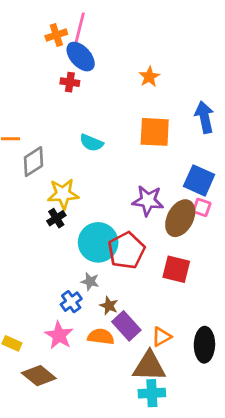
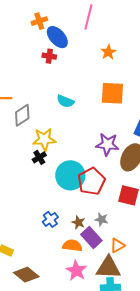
pink line: (79, 30) -> (88, 17), moved
gray star: (90, 281) -> (101, 219), moved
pink star: (59, 335) -> (76, 271), moved

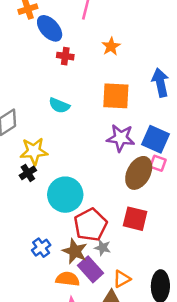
red cross: (49, 56) -> (65, 56), moved
purple star: (107, 144) -> (121, 138), moved
red pentagon: (91, 181) -> (91, 225), moved
brown star: (78, 222) -> (75, 251), size x1.5

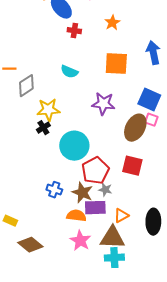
purple star: (121, 138) -> (103, 104), moved
blue cross: (41, 248) -> (54, 190), turned -35
purple rectangle: (91, 269) -> (95, 208), turned -50

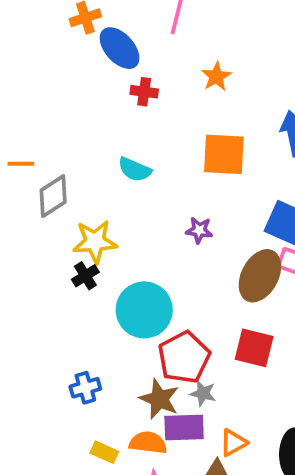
purple star: (103, 104) -> (199, 230), size x0.6
blue cross: (54, 190) -> (85, 388), moved, turned -35
yellow rectangle: (10, 221) -> (104, 452), moved

